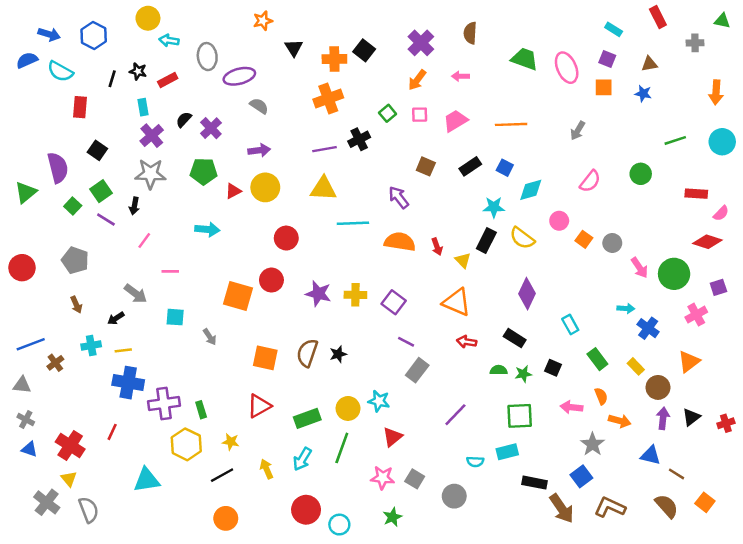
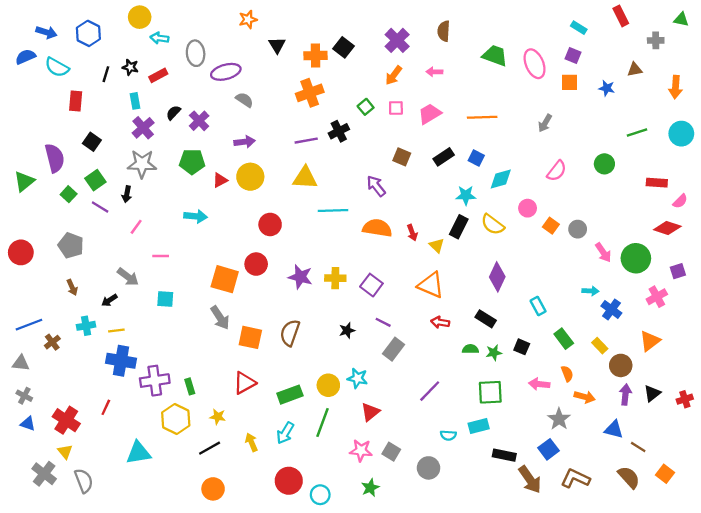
brown triangle: (649, 64) -> (635, 70), moved
gray arrow: (210, 337) -> (220, 318), moved, size x1.5
black star: (338, 354) -> (347, 330), moved

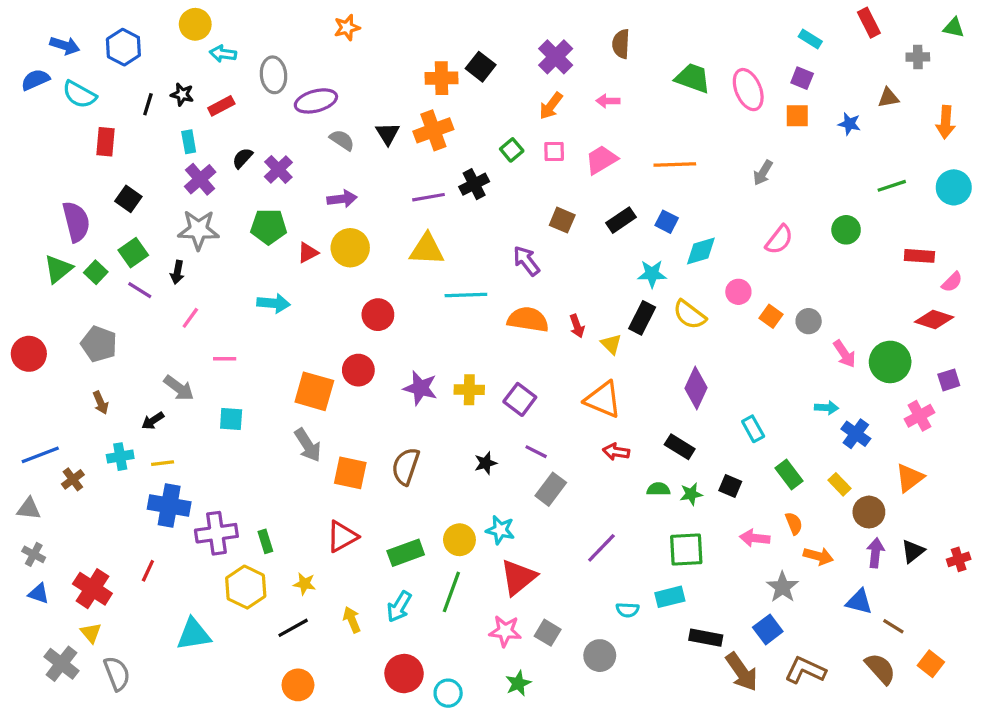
black triangle: (277, 45) -> (388, 134), moved
green triangle: (24, 181) -> (58, 269), moved
red triangle: (370, 412) -> (518, 577), size x1.4

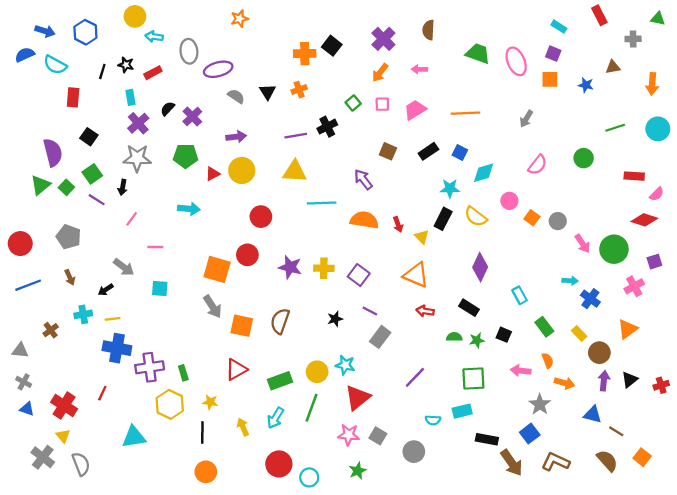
orange cross: (433, 130) -> (299, 90), size x0.6
blue line: (40, 455) -> (28, 285), moved
black line: (293, 628) -> (202, 432), turned -60

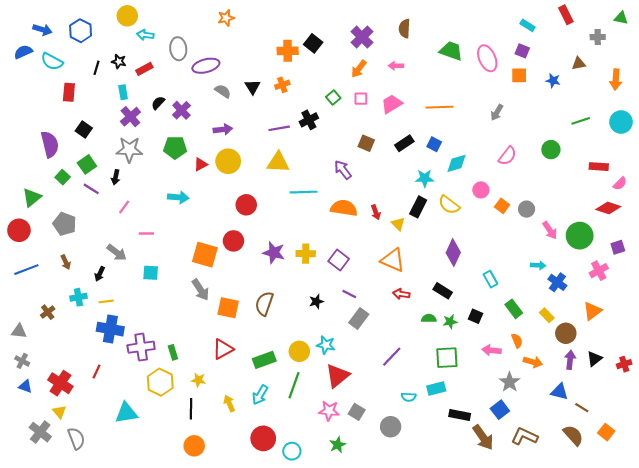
green triangle: (40, 185) -> (32, 197), moved
black arrow: (106, 290) -> (100, 274), turned -32

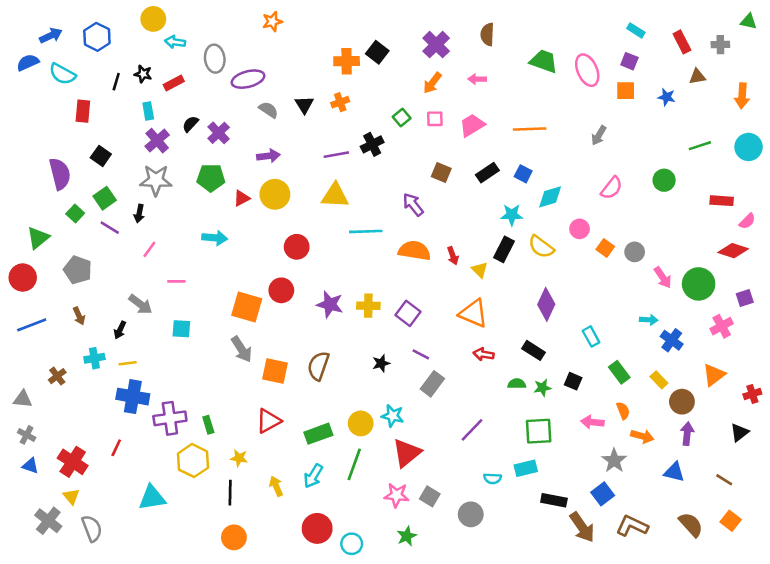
red rectangle: (566, 15) -> (682, 42), moved
blue arrow: (42, 30) -> (51, 36), turned -42
black triangle: (594, 359) -> (740, 432), moved
red cross: (624, 364) -> (752, 394), moved
brown line: (582, 408) -> (724, 480), moved

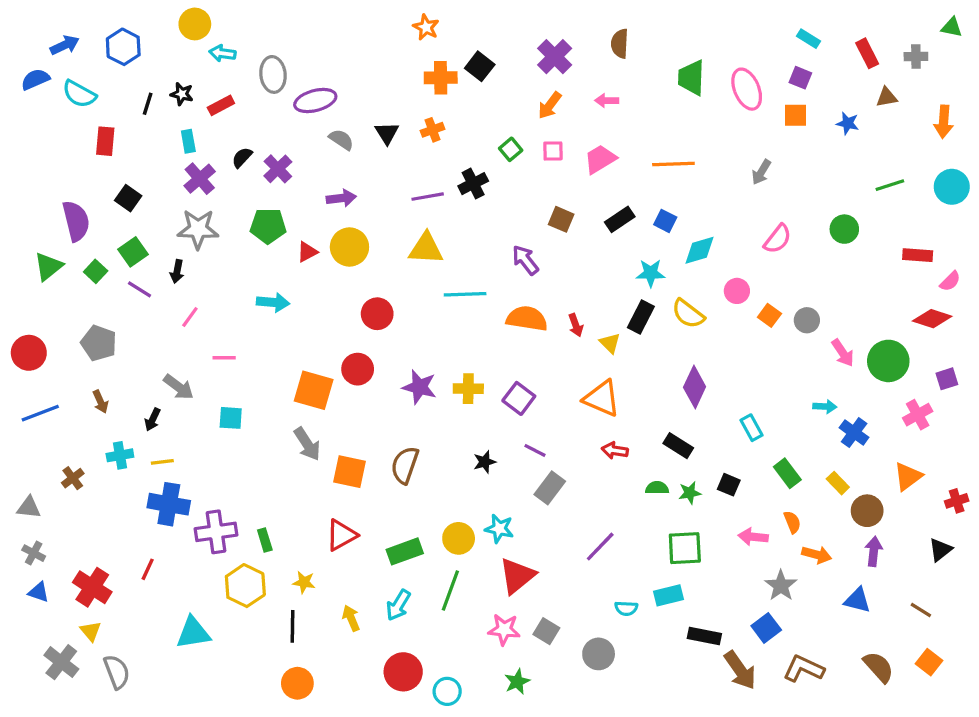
orange star: (272, 21) -> (426, 27), moved, turned -30
green trapezoid: (544, 61) -> (691, 78), turned -108
green triangle: (38, 238) -> (48, 267), moved

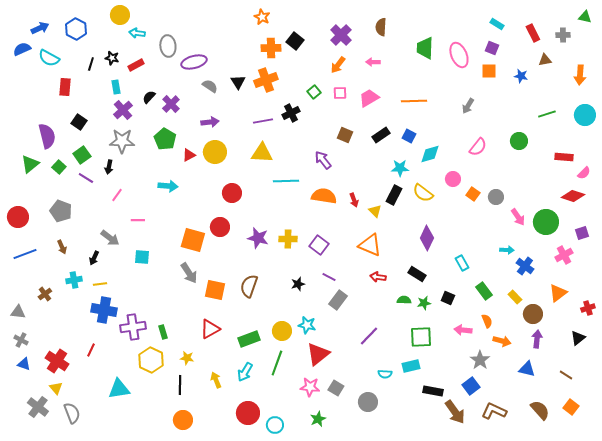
orange cross: (432, 130) -> (266, 80), size x1.6
green pentagon: (268, 226) -> (165, 139), turned 30

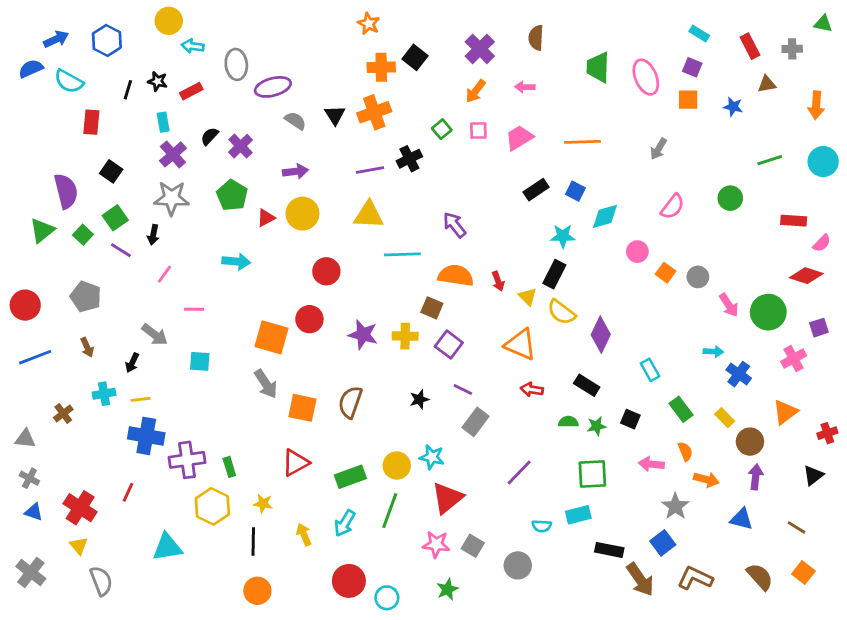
brown square: (345, 135) -> (432, 308), moved
yellow semicircle: (423, 193) -> (561, 312), moved
gray cross: (38, 407) -> (31, 572), moved

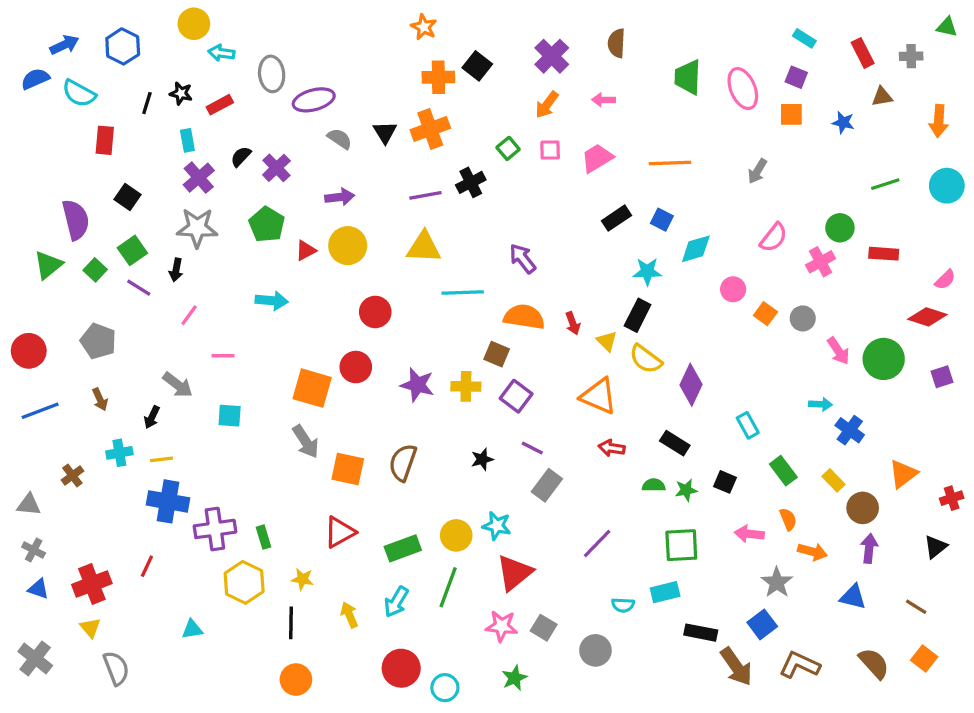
red rectangle: (794, 221) -> (884, 254), moved
pink cross: (794, 359) -> (821, 262), moved
red cross: (80, 508) -> (92, 584), turned 36
cyan triangle: (167, 547) -> (192, 629), size x0.6

